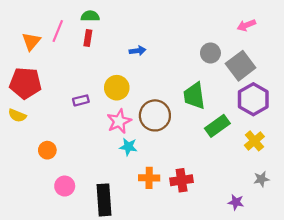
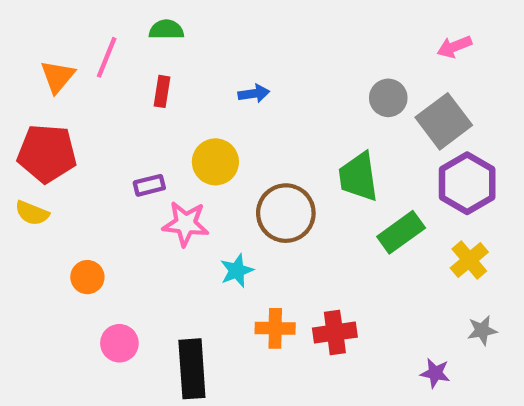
red rectangle: (88, 38) -> (162, 91), moved
pink star: (119, 121) -> (186, 224), moved, turned 30
cyan star: (128, 147) -> (237, 271), turned -30

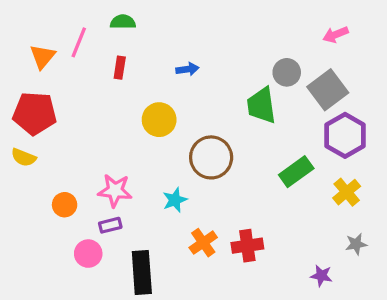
green trapezoid: (358, 177) -> (262, 105), moved
purple rectangle: (149, 185) -> (110, 225), moved
pink star: (186, 224) -> (115, 191), moved
orange cross: (275, 328) -> (203, 243), turned -36

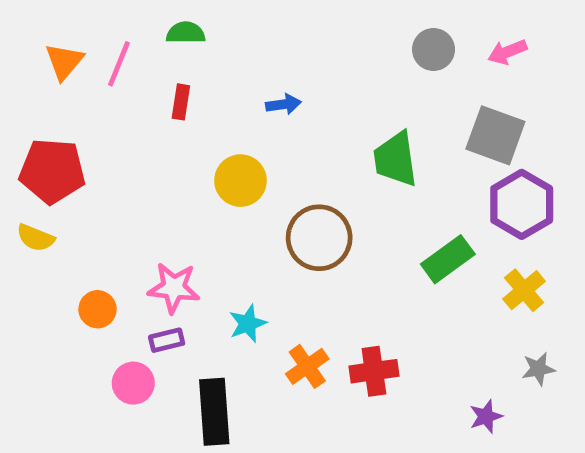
orange triangle: (43, 57) -> (64, 61), moved
gray circle: (287, 72) -> (433, 49), moved
gray square: (328, 90) -> (495, 135), turned -33
cyan star: (175, 200) -> (248, 324), moved
purple star: (321, 276) -> (486, 416), turned -30

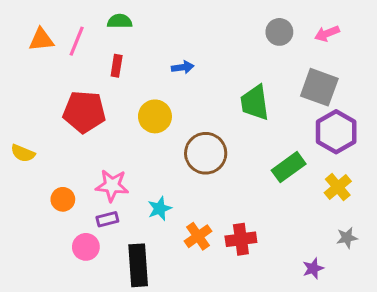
orange triangle: (64, 61) -> (41, 40), turned 44
red pentagon: (52, 171) -> (84, 112), moved

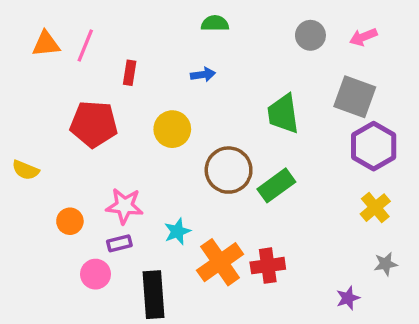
green semicircle: (120, 21) -> (215, 23), moved
green rectangle: (289, 167) -> (276, 185), moved
orange cross: (198, 236) -> (220, 262), size x1.5

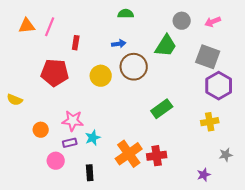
green trapezoid: (283, 114) -> (166, 46), moved, turned -140
brown circle: (229, 170) -> (134, 67), moved
yellow cross: (375, 208) -> (210, 122), moved, turned 30
cyan star: (177, 231) -> (93, 138), moved
black rectangle: (153, 295) -> (90, 173), size x0.6

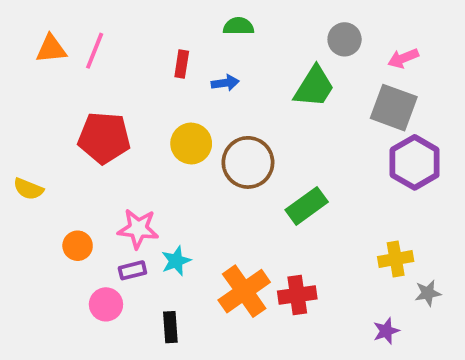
pink arrow: (213, 22) -> (403, 58), moved
red rectangle: (76, 43) -> (182, 64), moved
brown circle: (134, 67) -> (248, 162), moved
yellow cross: (210, 122) -> (396, 259), moved

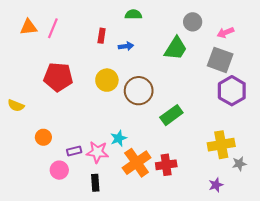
pink star: (138, 229) -> (97, 152), moved
yellow cross: (396, 259) -> (221, 145), size x1.4
cyan star: (176, 261) -> (119, 138), moved

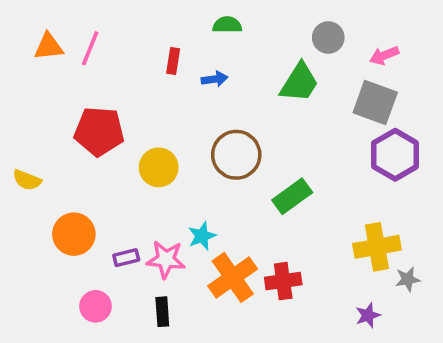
yellow circle: (107, 80) -> (159, 167), moved
orange circle: (43, 137) -> (74, 234), size x1.5
pink circle: (59, 170) -> (96, 306), moved

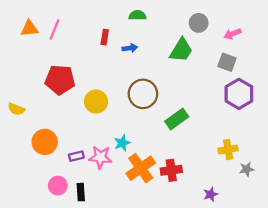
gray square: (375, 102) -> (227, 62), size x0.7
yellow cross: (377, 247) -> (228, 150), size x0.7
black rectangle: (162, 312) -> (81, 192), moved
purple star: (368, 315) -> (211, 194), moved

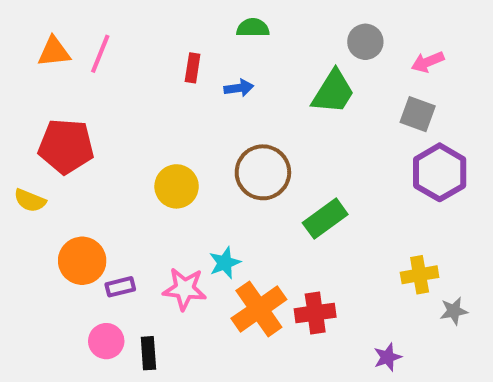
red pentagon: (60, 80) -> (66, 146), moved
purple rectangle: (76, 156) -> (120, 287), moved

